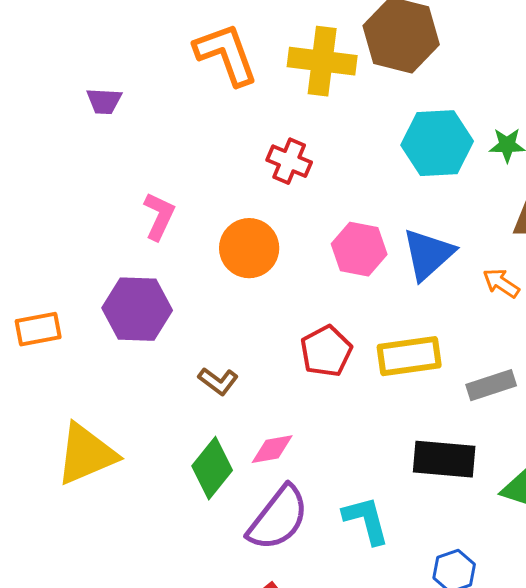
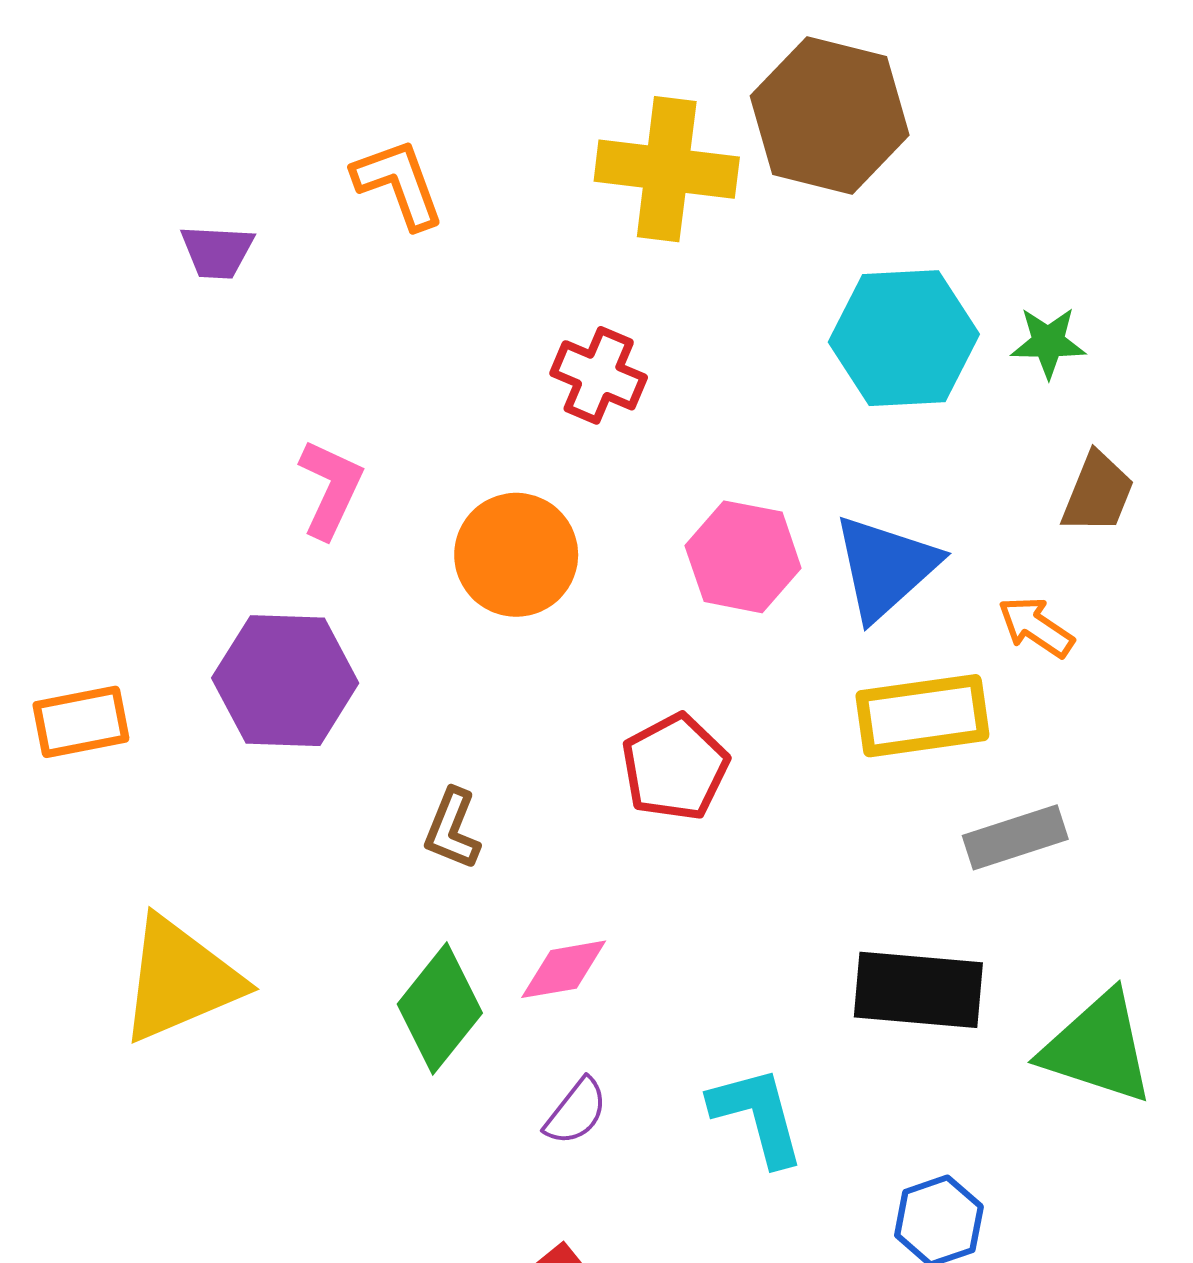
orange L-shape: (226, 54) -> (399, 184), moved, size x0.7
yellow rectangle: (409, 356) -> (922, 716), moved
brown L-shape: (218, 381) -> (452, 829), turned 75
purple semicircle: (278, 518) -> (576, 1112), size x0.5

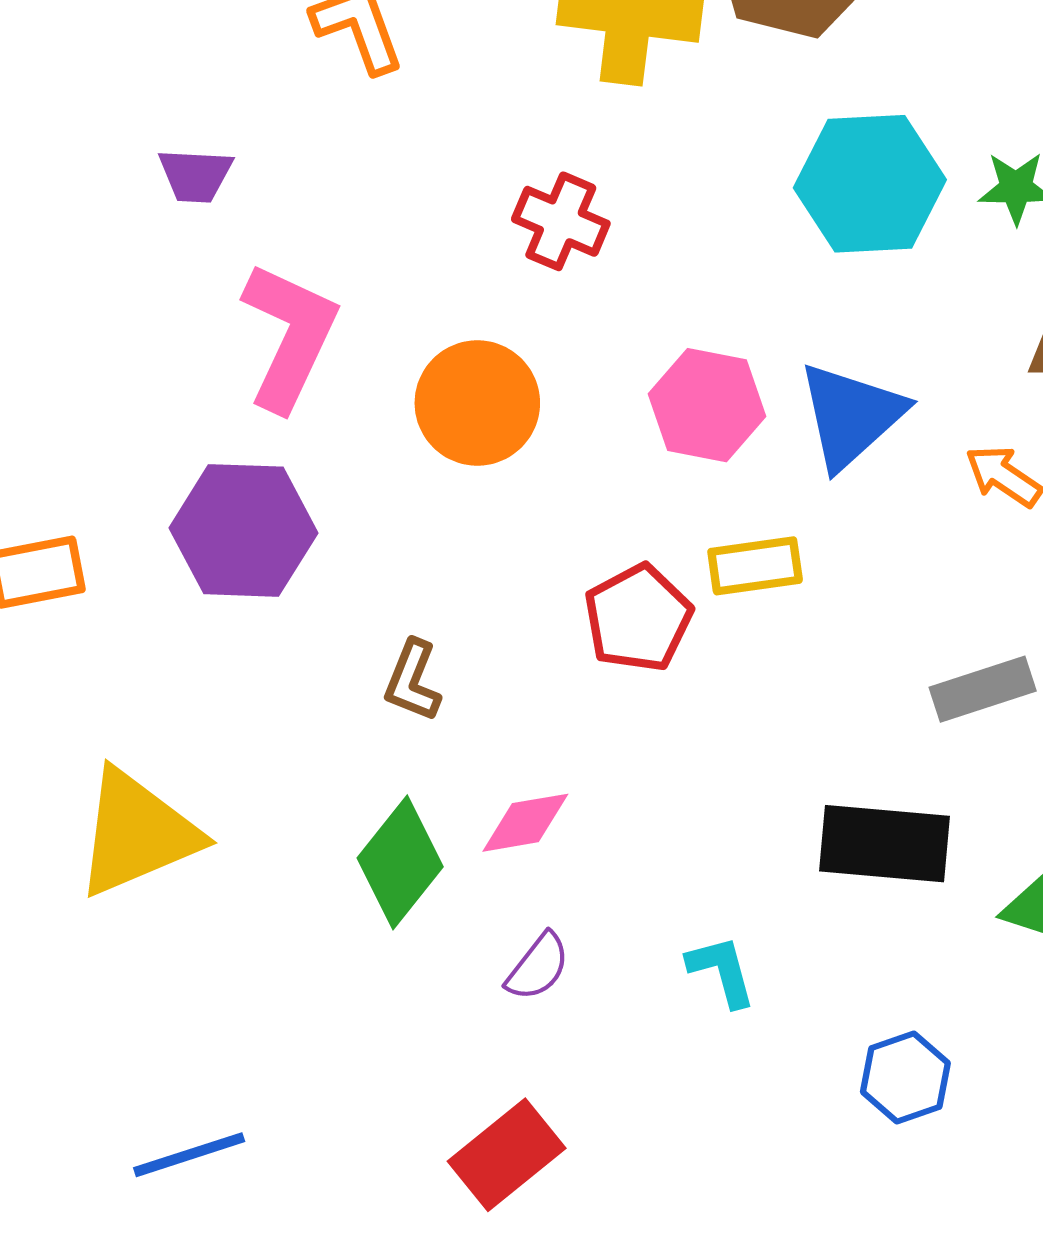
purple trapezoid: (217, 252) -> (195, 175), moved
pink L-shape: (331, 489) -> (289, 336), size x1.5
yellow rectangle: (922, 716) -> (755, 566), moved, size x0.7
cyan L-shape: (757, 1116) -> (722, 971), size x0.7

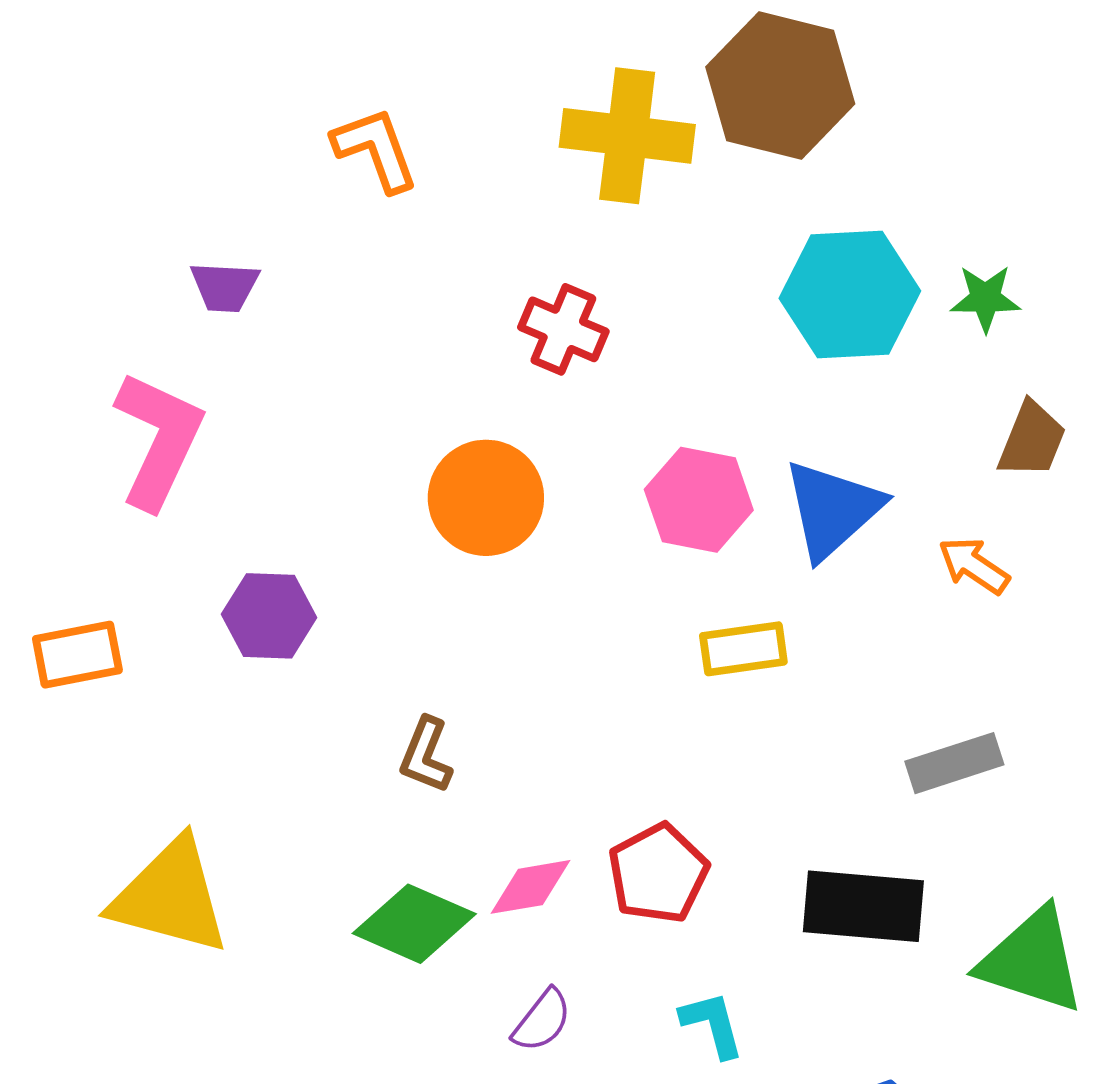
pink L-shape: (289, 336) -> (159, 440), moved
purple hexagon: (243, 530) -> (269, 616), size x0.7
red pentagon: (638, 618) -> (658, 873), moved
yellow triangle: (137, 833) -> (170, 897), turned 38
green diamond: (400, 862) -> (414, 924), turned 75

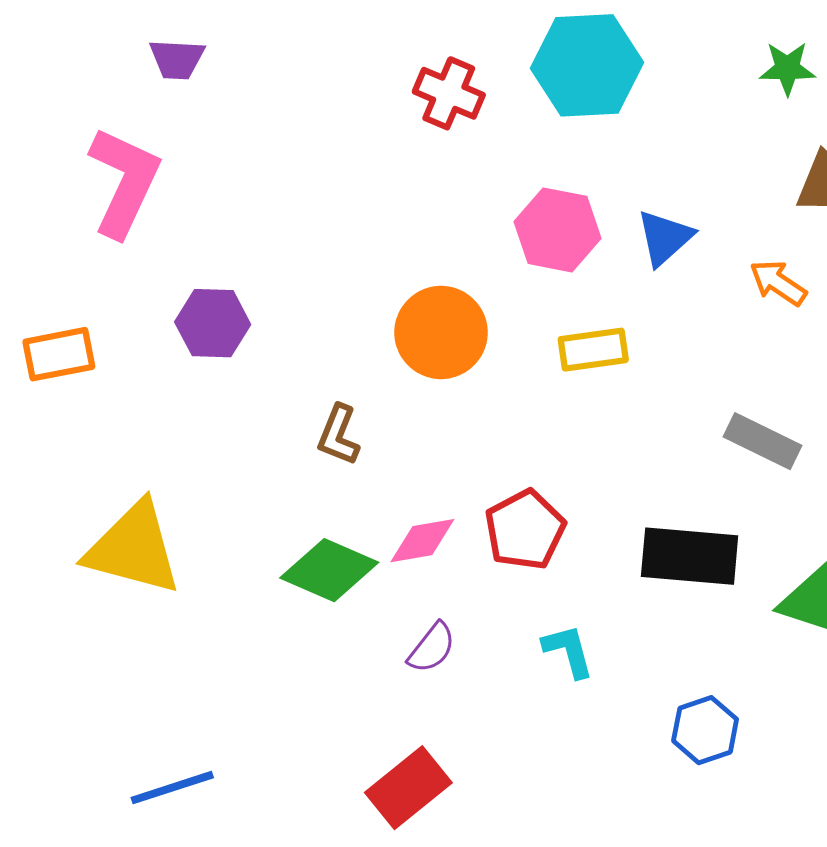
cyan hexagon: (850, 295) -> (587, 65), moved
orange circle: (486, 498) -> (441, 332), moved
blue triangle: (832, 509) -> (665, 238), size x0.7
gray rectangle: (954, 763) -> (763, 441), turned 44

